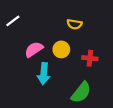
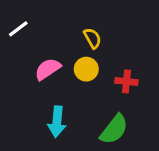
yellow semicircle: (75, 24) -> (92, 38), moved, turned -128
cyan arrow: (44, 74) -> (57, 122), moved

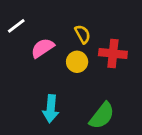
pink semicircle: (48, 69) -> (43, 48), moved
red cross: (126, 81) -> (113, 53), moved, size x1.4

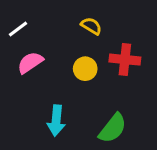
yellow semicircle: (83, 34) -> (91, 26), moved, turned -30
pink semicircle: (43, 48) -> (30, 63), moved

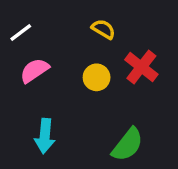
red cross: (125, 60) -> (141, 67), turned 32
cyan arrow: (56, 121) -> (45, 136), moved

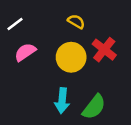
yellow circle: (97, 77) -> (71, 57), size x1.5
cyan arrow: (45, 136) -> (62, 101), moved

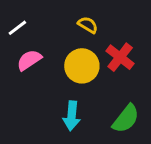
green semicircle: (94, 107) -> (126, 119), moved

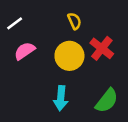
yellow semicircle: (88, 25) -> (74, 21), turned 35

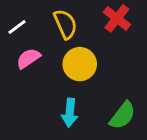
yellow semicircle: (74, 21) -> (65, 24), moved, size x1.5
red cross: (102, 48) -> (117, 18), moved

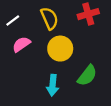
red cross: (117, 18) -> (88, 14), turned 36
green semicircle: (123, 115) -> (87, 75), moved

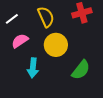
cyan arrow: (53, 85) -> (33, 68), moved

